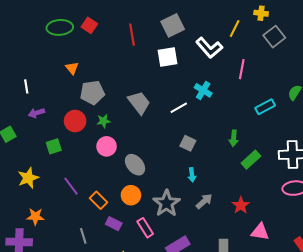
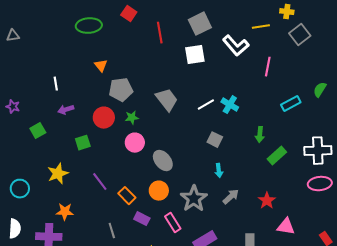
red square: (89, 25) -> (129, 14), moved
yellow line: (235, 28) -> (261, 27), turned 54
cyan cross: (203, 90) -> (230, 105), moved

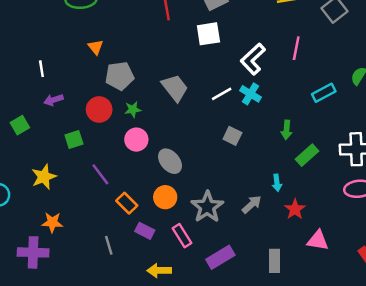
white L-shape: (236, 46) -> (253, 59), moved, turned 88
cyan arrow: (219, 171) -> (277, 183), moved
purple line: (100, 182) -> (100, 174), moved

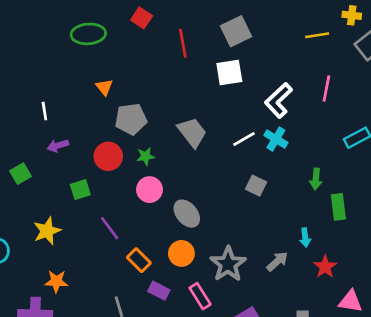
green rectangle: (307, 155) -> (338, 207), turned -55

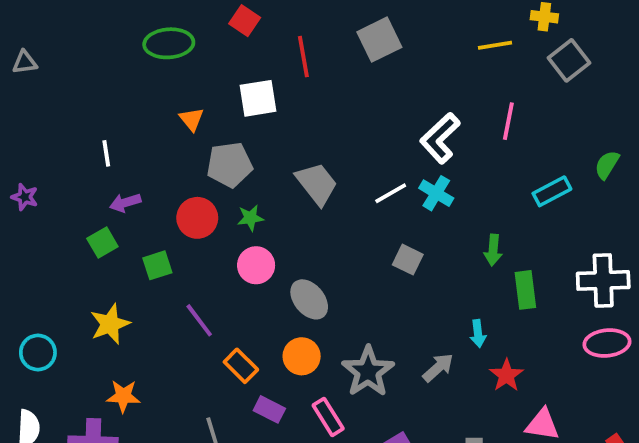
white square: (229, 72) -> (258, 98), moved
green square: (20, 174) -> (102, 242), moved

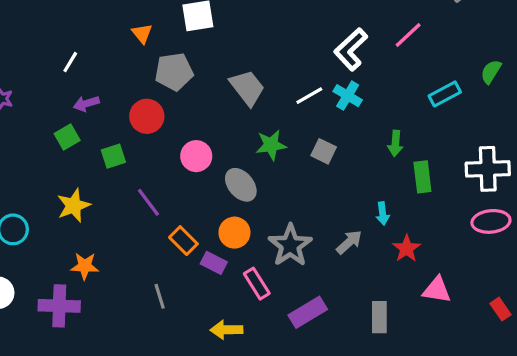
pink line: (508, 121) -> (408, 35), turned 36
white line: (106, 153) -> (70, 62), turned 40
green star: (250, 218) -> (271, 145), moved, size x1.4
purple rectangle: (269, 409) -> (214, 263), moved

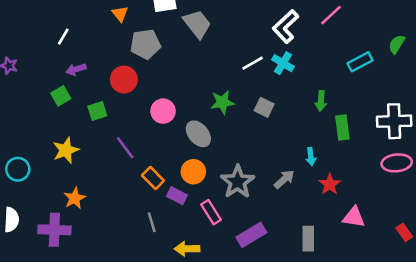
gray trapezoid: (247, 88) -> (197, 24), moved
orange star: (85, 266) -> (75, 198), turned -30
gray line: (160, 296) -> (152, 222), moved

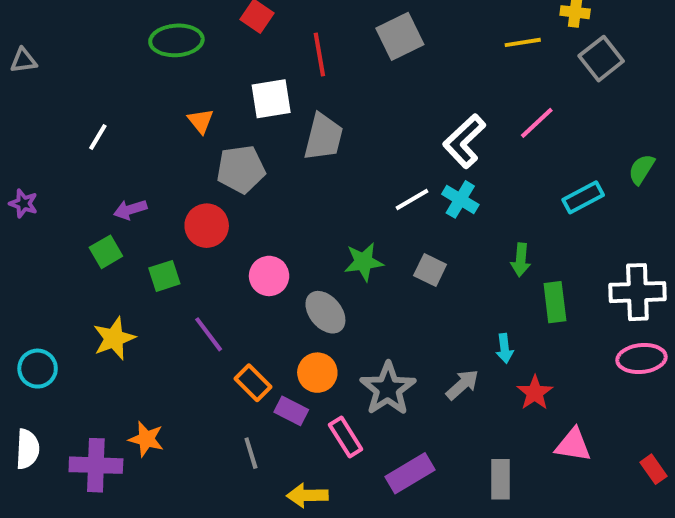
gray trapezoid: (197, 24) -> (323, 137), turned 52
white line: (63, 37) -> (98, 137), moved
orange star: (75, 198) -> (146, 439), moved, turned -30

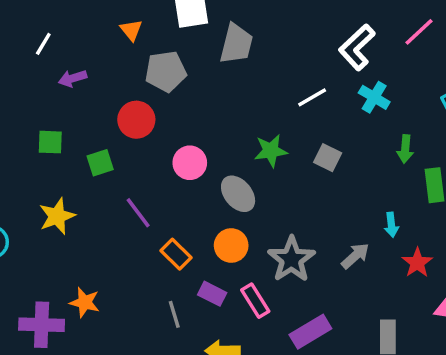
cyan cross: (460, 199) -> (374, 97), moved
purple arrow: (130, 210) -> (73, 78), moved
green square: (106, 252) -> (50, 142), turned 32
purple rectangle: (291, 411) -> (212, 294), moved

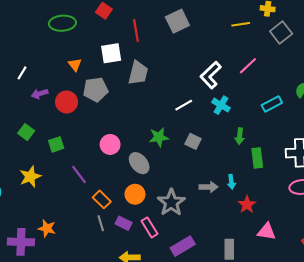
red circle: (136, 120) -> (67, 102), moved
green square: (50, 142) -> (26, 132), turned 35
gray arrow: (355, 256) -> (209, 187), moved, turned 42
gray line: (174, 314) -> (101, 223), moved

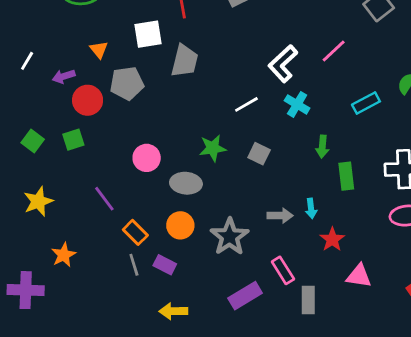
purple arrow: (40, 94) -> (64, 76), moved
green square: (56, 144) -> (73, 140), moved
gray ellipse: (139, 163) -> (186, 183), turned -45
pink rectangle: (149, 227) -> (283, 270), moved
orange star: (47, 228) -> (64, 255), moved, turned 30

